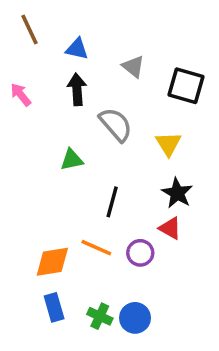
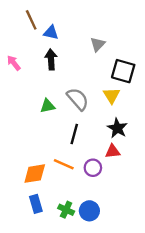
brown line: (29, 30) -> (31, 20), moved
gray triangle: (133, 66) -> (98, 44), moved, turned 35
black square: (186, 86) -> (123, 71), moved
gray semicircle: (116, 124) -> (78, 99), moved
red triangle: (170, 228) -> (113, 151), turned -35

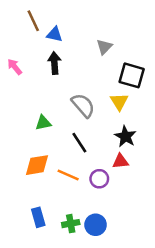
green triangle: (47, 106) -> (43, 123), moved
black line: (74, 134) -> (79, 143), turned -48
orange diamond: (35, 174) -> (37, 165), moved
green cross: (66, 210) -> (71, 224), turned -35

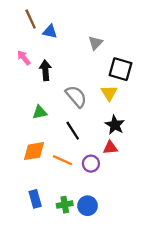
black arrow: (54, 63) -> (45, 70), moved
pink arrow: (15, 67) -> (24, 58), moved

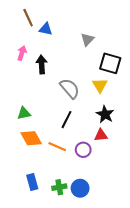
pink arrow: (24, 58) -> (22, 53), turned 56
green triangle: (40, 112) -> (24, 113), moved
black line: (73, 131) -> (67, 120), turned 60
orange diamond: (34, 151) -> (31, 138), turned 70

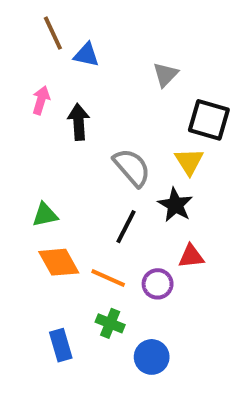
black star: (105, 114) -> (175, 205), moved
green cross: (59, 187) -> (110, 323), moved, turned 32

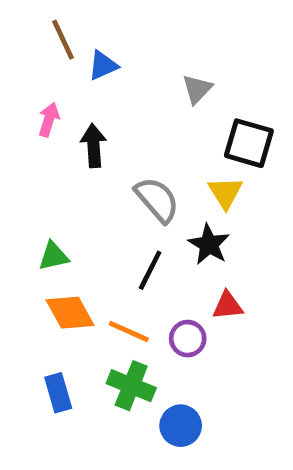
blue triangle: (86, 55) -> (103, 65), turned -36
green cross: (110, 323) -> (131, 386), size x1.4
blue rectangle: (61, 345) -> (58, 393), moved

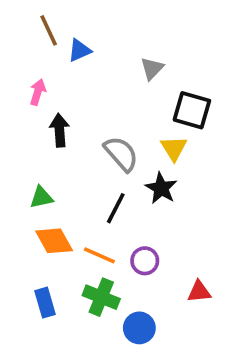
black arrow: (94, 146) -> (59, 130), moved
red triangle: (228, 306) -> (199, 292), moved

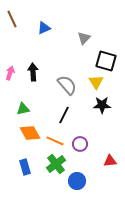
brown line: (49, 30) -> (12, 19), moved
pink arrow: (38, 92) -> (10, 73), moved
black star: (161, 188) -> (102, 105), moved, turned -30
green cross: (101, 297) -> (56, 164), turned 30

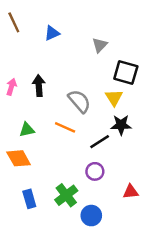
black line: (64, 115) -> (100, 142), moved, turned 30
orange diamond: (30, 133) -> (19, 158), moved
orange line: (55, 141) -> (65, 127), moved

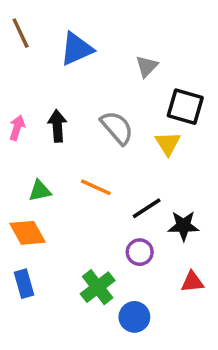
blue triangle: (52, 33) -> (77, 49), size x1.5
gray semicircle: (79, 101) -> (117, 128), moved
black star: (121, 125) -> (183, 226), moved
blue rectangle: (29, 199) -> (24, 284), moved

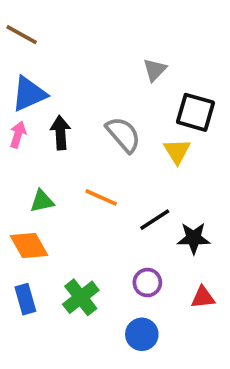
brown line: (21, 33) -> (22, 35), turned -36
blue triangle: (77, 49) -> (29, 94), moved
purple circle: (140, 252) -> (147, 283), moved
green cross: (98, 287) -> (81, 297), moved

